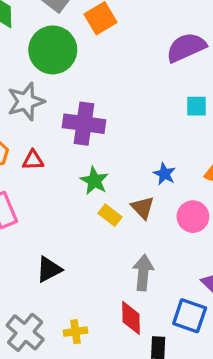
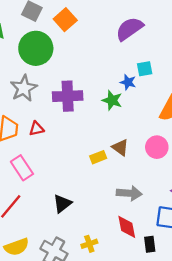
blue star: (164, 174) -> (128, 82), moved
green star: (94, 181) -> (112, 100), moved
yellow rectangle: (110, 215) -> (98, 157), turned -49
gray arrow: (143, 273) -> (129, 193), turned 100

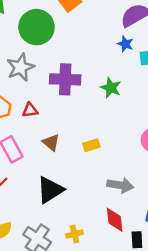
blue star: (128, 82) -> (125, 44), moved
brown triangle: (120, 147) -> (51, 142), moved
black triangle: (62, 204) -> (50, 190), size x1.4

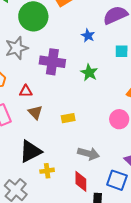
blue star: (125, 44) -> (88, 36), moved
red triangle: (30, 110) -> (26, 91), moved
yellow cross: (75, 234) -> (47, 171), moved

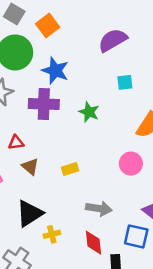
blue star: (88, 36) -> (55, 71), moved, size x1.6

